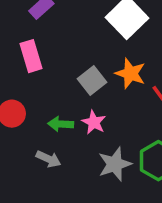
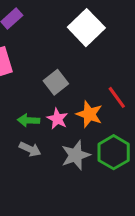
orange star: (130, 73) -> (89, 114), moved
gray arrow: (48, 159) -> (30, 149), moved

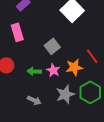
orange star: (89, 114) -> (74, 67), turned -30
gray arrow: (30, 149) -> (34, 100), moved

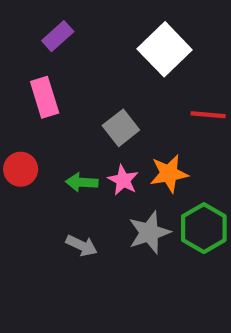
red line: (92, 56) -> (208, 115), moved, turned -49

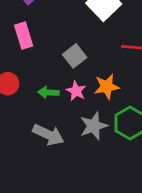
gray arrow: (82, 246) -> (48, 135), size x1.5

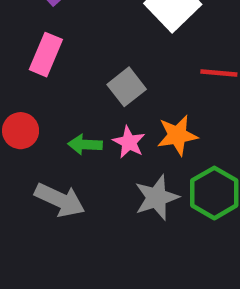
pink rectangle: (24, 36) -> (46, 55), turned 40
gray arrow: (48, 135) -> (60, 200), moved

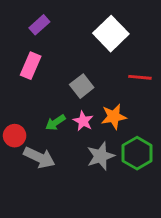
red circle: (21, 131) -> (15, 136), moved
green arrow: (85, 144) -> (55, 123), turned -36

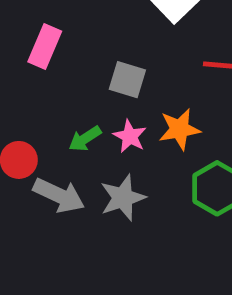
gray square: (82, 86) -> (127, 80), turned -35
gray star: (101, 156) -> (123, 198), moved

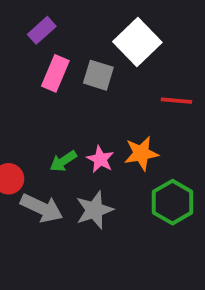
pink rectangle: (45, 47) -> (55, 73), moved
gray square: (127, 80) -> (98, 75), moved

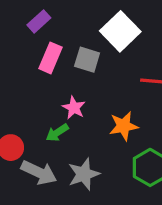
pink star: (100, 159) -> (74, 108), moved

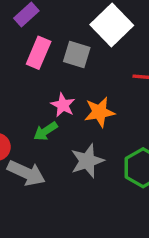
orange star: (124, 126) -> (99, 112), moved
gray star: (84, 174) -> (87, 161), moved

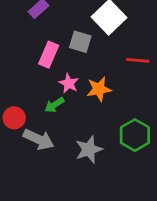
pink rectangle: (39, 53) -> (49, 55), moved
gray star: (87, 161) -> (89, 149), moved

